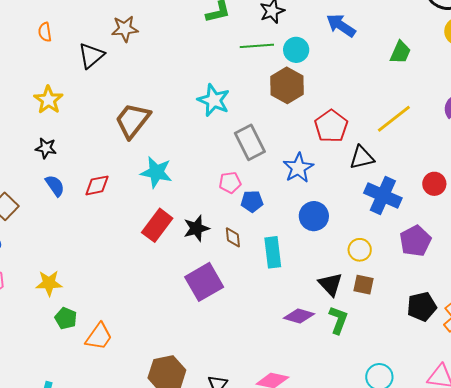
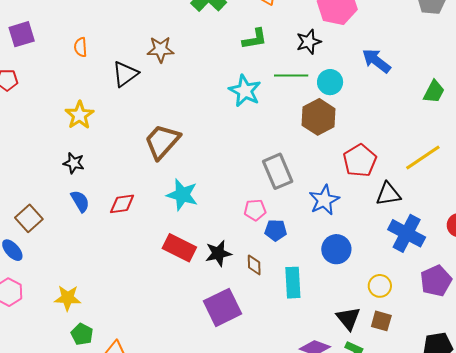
cyan star: (214, 100) -> (245, 91), moved
red rectangle: (157, 225) -> (179, 248), turned 76

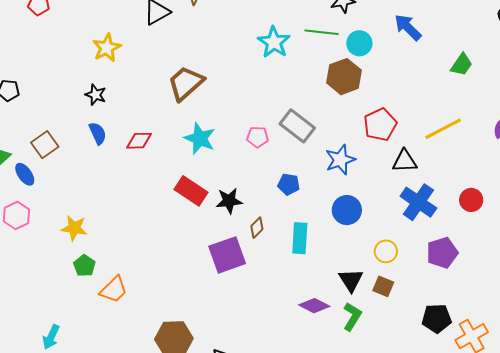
gray rectangle: (278, 171) -> (297, 126), turned -36
pink pentagon: (255, 210) -> (258, 137), moved
brown diamond: (254, 265) -> (257, 228), moved, turned 40

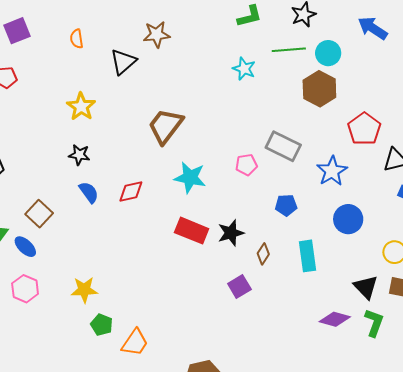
cyan star: (274, 42) -> (244, 69), size x0.7
purple square: (227, 255) -> (239, 286), size x0.6

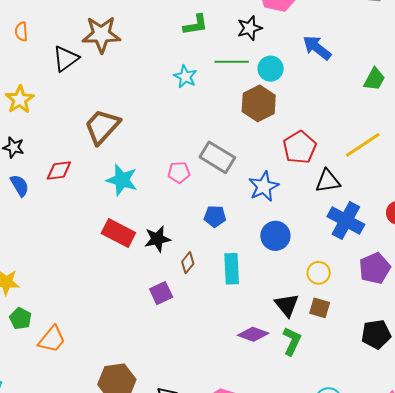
brown star: (157, 34) -> (101, 34), size x1.4
red diamond: (131, 191) -> (59, 170), moved

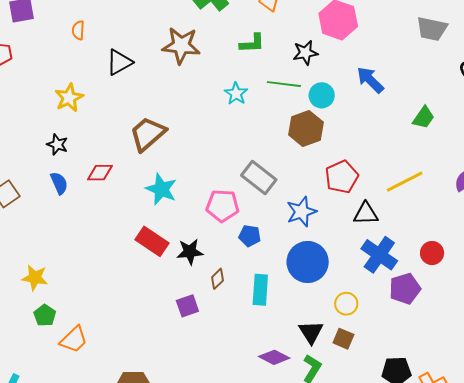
brown star: (101, 34) -> (181, 46), moved
pink pentagon: (179, 172) -> (223, 206), moved, size x1.5
blue circle: (275, 236) -> (308, 262), size x1.4
purple pentagon: (375, 268) -> (405, 289), moved

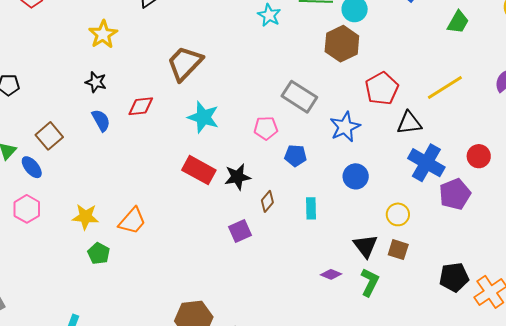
pink pentagon: (223, 206) -> (266, 128), size x0.7
blue circle: (308, 262) -> (356, 176), size x0.6
cyan rectangle: (260, 290) -> (311, 208), size x0.7
orange trapezoid: (74, 340) -> (132, 221), moved
purple diamond: (274, 357) -> (331, 274), size x0.7

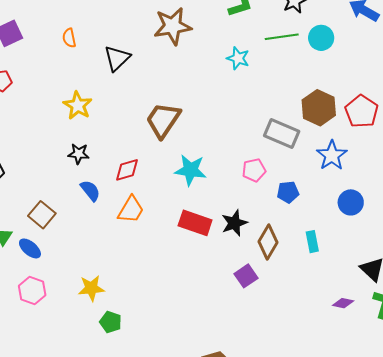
brown hexagon: (342, 44) -> (319, 108), moved
brown diamond: (267, 201) -> (268, 242), size x1.6
orange trapezoid: (132, 221) -> (131, 210), moved

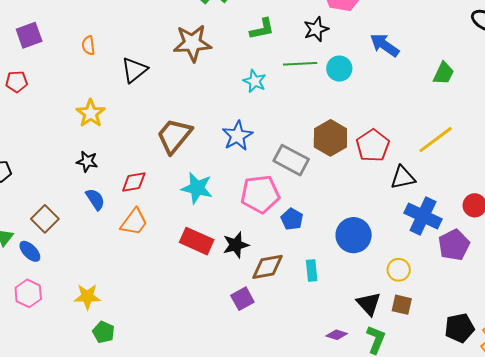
blue star: (332, 155) -> (237, 136), moved
pink pentagon: (254, 170) -> (260, 194), size x1.6
blue pentagon: (288, 192) -> (292, 219), turned 30
blue circle: (351, 202) -> (354, 235), size x1.4
brown diamond: (268, 242) -> (267, 267), turned 44

